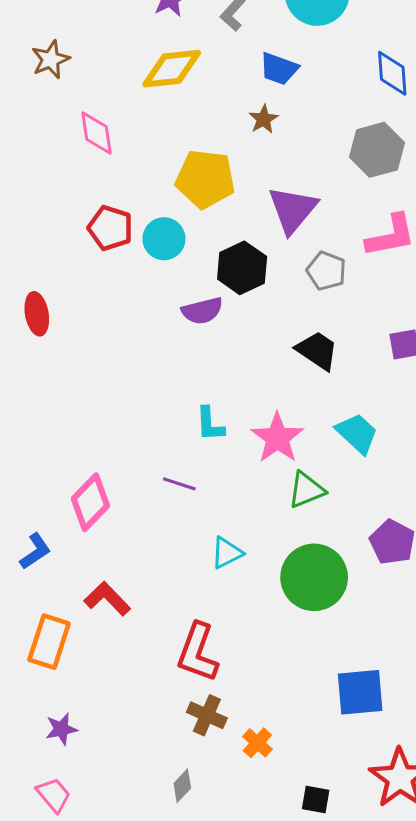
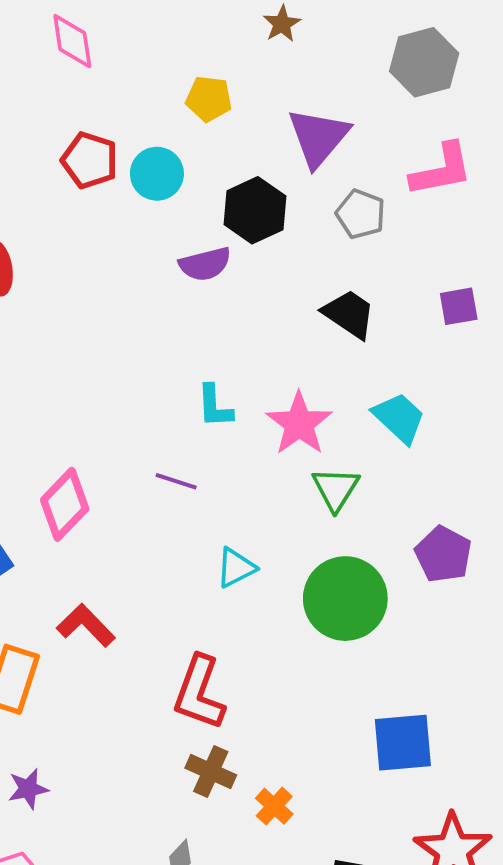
yellow pentagon: (205, 179) -> (209, 99), size x0.6
green triangle: (306, 490) -> (336, 489), turned -36

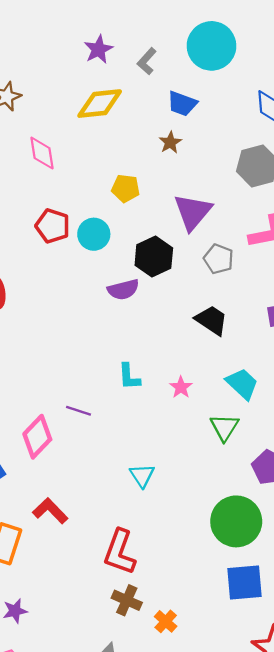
pink star: (299, 424) -> (181, 387), size x0.6
purple line: (176, 481) -> (78, 411), moved
green triangle: (336, 489) -> (224, 427), moved
cyan triangle: (236, 568) -> (142, 476), turned -36
green circle: (345, 599) -> (236, 521), moved

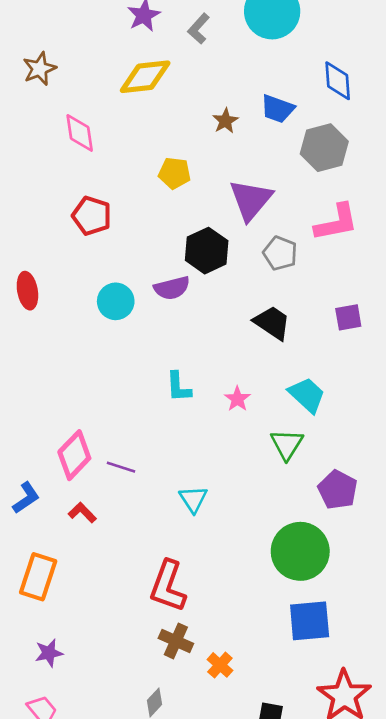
blue trapezoid: (182, 104) -> (277, 109), moved
cyan circle: (94, 234) -> (116, 301), moved
purple line: (78, 411) -> (121, 467), moved
red L-shape: (50, 511) -> (82, 513), moved, size x0.7

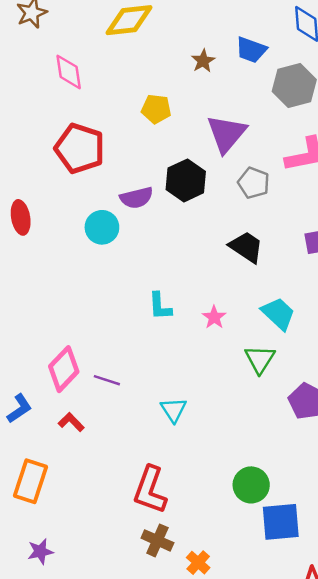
red pentagon: (92, 216) -> (80, 148), size x1.4
purple semicircle: (172, 288) -> (137, 198), moved
green circle: (300, 551) -> (251, 485), moved, size x0.7

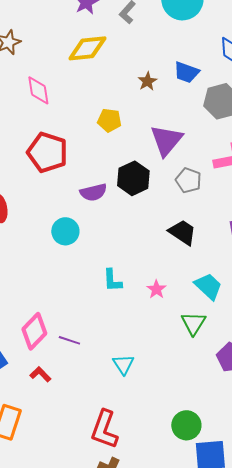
cyan circle: (102, 227) -> (65, 231), moved

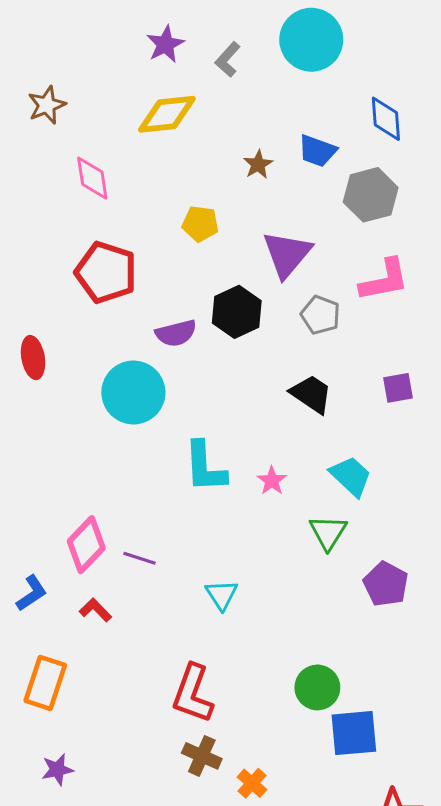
cyan circle: (65, 231) -> (133, 392), size x1.5
cyan L-shape: (112, 280) -> (205, 467), size x1.5

